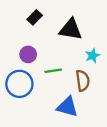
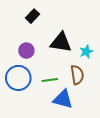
black triangle: (71, 29) -> (61, 42), moved
green line: (53, 71) -> (50, 80), moved

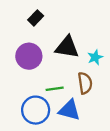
purple circle: (26, 51) -> (29, 56), size x1.5
blue circle: (18, 78) -> (36, 110), moved

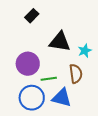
purple circle: (29, 56) -> (28, 64), moved

